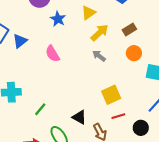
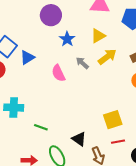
gray arrow: (99, 56) -> (82, 63), moved
green line: (40, 109) -> (41, 127), turned 64

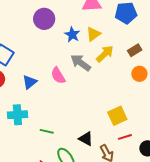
blue star: (67, 39) -> (72, 35), moved
blue triangle: (27, 57) -> (30, 82), moved
gray arrow: (82, 63) -> (81, 63), size x1.5

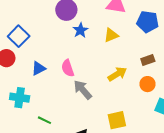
blue star: (72, 35) -> (80, 30), moved
yellow arrow: (105, 54) -> (117, 74), moved
gray arrow: (81, 63) -> (83, 90), moved

